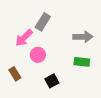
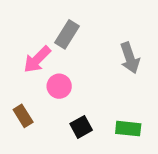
gray arrow: (83, 37) -> (130, 58), turned 72
green rectangle: (82, 62) -> (128, 129), moved

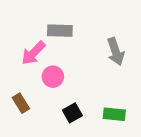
gray rectangle: (67, 34) -> (60, 31), turned 60

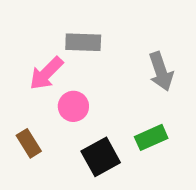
black square: (72, 113) -> (101, 157), size x1.4
green rectangle: (114, 114) -> (151, 137), moved, turned -30

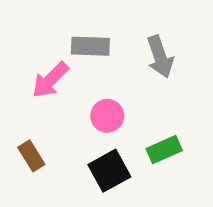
gray arrow: (161, 71) -> (160, 57), moved
pink circle: (73, 106) -> (107, 116), moved

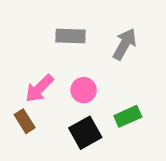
gray arrow: (160, 57) -> (125, 44), turned -132
pink arrow: (50, 80) -> (39, 88), moved

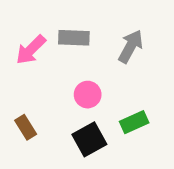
pink arrow: (39, 88) -> (31, 50), moved

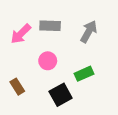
pink circle: (88, 95) -> (48, 61), moved
green rectangle: (134, 122) -> (84, 74), moved

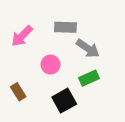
gray rectangle: (50, 26) -> (65, 27), moved
gray arrow: (89, 32) -> (88, 48), moved, turned 95

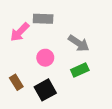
gray rectangle: (65, 27) -> (43, 19), moved
black square: (64, 101) -> (45, 90), moved

